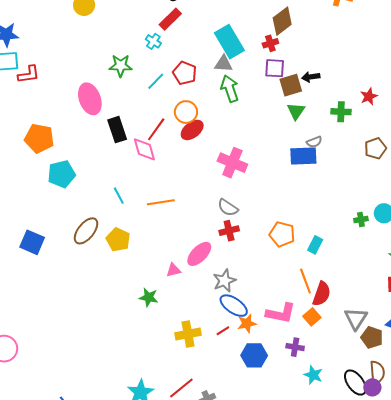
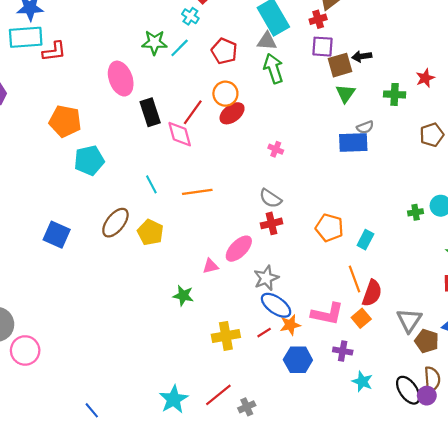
cyan line: (156, 81) -> (180, 48), moved
pink cross: (232, 163) -> (276, 149), size x0.5

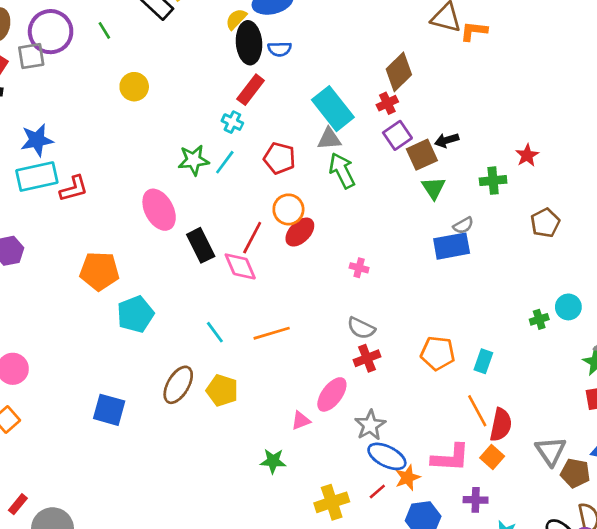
purple square: (322, 47) -> (397, 135), turned -30

